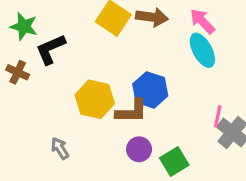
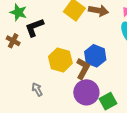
brown L-shape: (132, 111) -> (83, 69), turned -65
purple circle: (139, 149) -> (86, 92), size x1.6

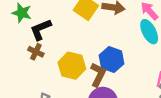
brown cross: (13, 41) -> (36, 52), moved

